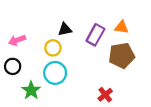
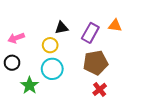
brown pentagon: (122, 55) -> (95, 63), moved

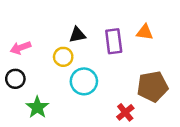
purple rectangle: (90, 33) -> (114, 41), turned -36
brown pentagon: (95, 63) -> (152, 87), moved
cyan circle: (52, 69) -> (84, 81), moved

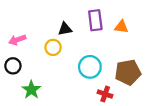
purple rectangle: (114, 41) -> (95, 20), moved
cyan circle: (84, 81) -> (90, 67), moved
red cross: (125, 112) -> (105, 94), turned -32

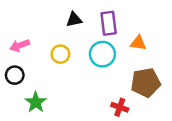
orange triangle: (121, 27) -> (138, 43), moved
black triangle: (65, 29) -> (74, 20), moved
cyan circle: (90, 67) -> (102, 54), moved

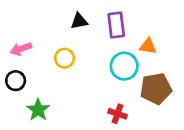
cyan circle: (102, 54) -> (124, 66), moved
red cross: (120, 107) -> (118, 114), moved

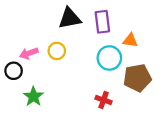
black triangle: (79, 21) -> (70, 18), size x1.5
pink arrow: (21, 49) -> (29, 53), moved

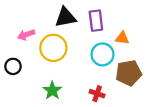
yellow circle: (57, 51) -> (53, 48), size x1.6
pink arrow: (29, 53) -> (26, 35), moved
green star: (33, 97) -> (52, 90), moved

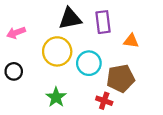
pink arrow: (26, 35) -> (16, 33), moved
cyan circle: (102, 54) -> (89, 63), moved
brown pentagon: (129, 73) -> (121, 78), moved

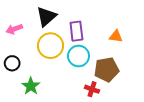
black triangle: (70, 19) -> (46, 17), moved, turned -30
purple rectangle: (103, 22) -> (76, 31), moved
green star: (56, 97) -> (31, 86), moved

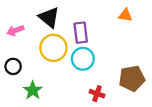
black triangle: (46, 17) -> (49, 17), turned -40
orange triangle: (116, 36) -> (125, 15), moved
brown pentagon: (107, 69) -> (132, 78), moved

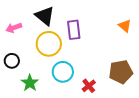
orange triangle: (125, 15) -> (125, 26), moved, turned 32
cyan circle: (83, 59) -> (63, 72), moved
red cross: (97, 94) -> (89, 86), turned 32

